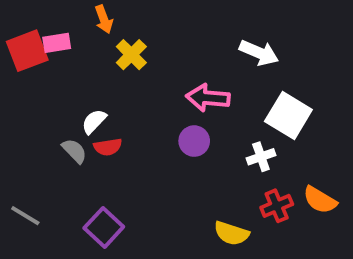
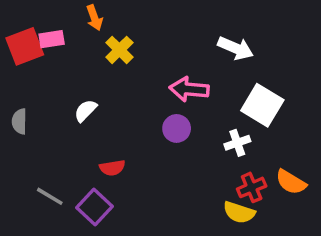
red semicircle: (108, 147) -> (112, 168), moved
gray semicircle: (74, 151) -> (19, 121), moved, turned -135
gray line: (25, 216) -> (50, 196), moved
yellow semicircle: (231, 233) -> (239, 212), moved

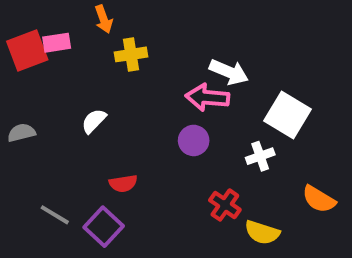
white arrow: (236, 48) -> (229, 72), moved
yellow cross: (119, 50) -> (131, 54), turned 36
gray semicircle: (19, 121) -> (21, 133), turned 75
red cross: (252, 187) -> (225, 205), moved, turned -32

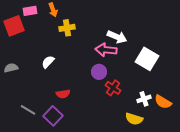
pink rectangle: (57, 43) -> (30, 11), moved
white cross: (260, 156) -> (144, 99), moved
red cross: (225, 205) -> (113, 88), moved

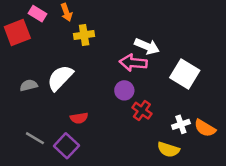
pink rectangle: (30, 11) -> (37, 14), turned 40
white semicircle: (48, 62) -> (60, 78), size x1.6
gray semicircle: (11, 68) -> (29, 85), moved

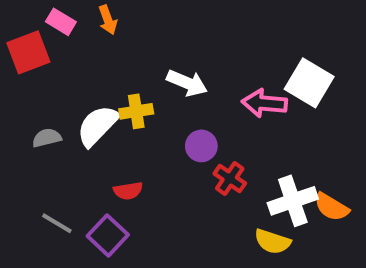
yellow cross: (84, 35) -> (136, 111), moved
white arrow: (147, 46) -> (187, 83), moved
pink arrow: (133, 63) -> (264, 103), moved
white square: (185, 74) -> (309, 83), moved
white cross: (181, 124) -> (293, 201), size x1.6

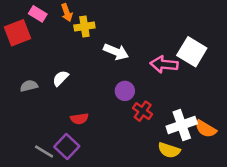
yellow cross: (136, 111) -> (84, 27), moved
white semicircle: (98, 126) -> (60, 78), size x0.6
gray line: (57, 223) -> (44, 152), moved

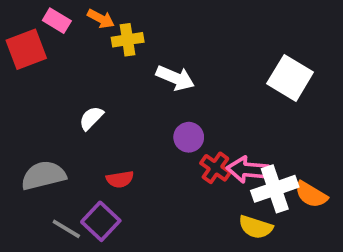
orange arrow: (67, 13) -> (101, 19), turned -42
pink arrow: (164, 64) -> (248, 170), moved
gray semicircle: (29, 86) -> (43, 175), moved, size x1.6

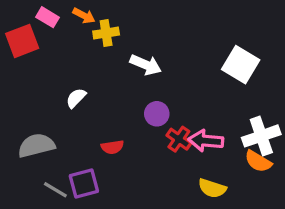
red semicircle: (120, 179) -> (112, 147), moved
white cross: (275, 189) -> (261, 136), moved
purple square: (101, 221) -> (84, 183), turned 32

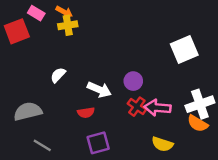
yellow cross: (106, 33) -> (68, 25), moved
white arrow: (146, 65) -> (99, 90), moved
white square: (241, 65) -> (184, 50), turned 36
purple circle: (157, 114) -> (133, 81), moved
purple square: (84, 183) -> (98, 143), moved

